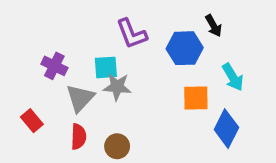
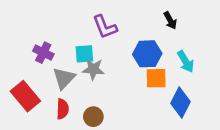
blue hexagon: (185, 48) -> (147, 54), moved
red rectangle: (32, 121) -> (25, 96), size x1.6

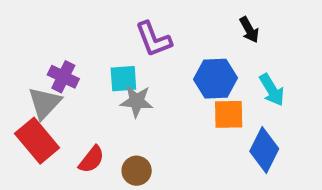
gray triangle: (64, 78) -> (45, 103), moved
red semicircle: (63, 109) -> (91, 159), turned 36

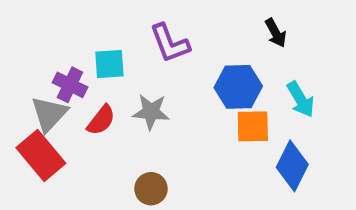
cyan square: (123, 79) -> (109, 64), moved
red semicircle: (91, 159) -> (101, 120), moved

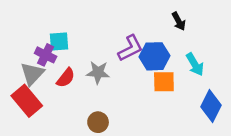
purple L-shape: (170, 43) -> (130, 48), moved, turned -96
cyan square: (109, 64) -> (59, 41), moved
blue diamond: (292, 166) -> (211, 106), moved

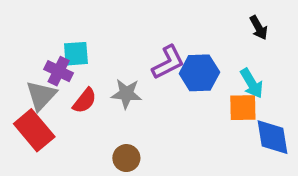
black arrow: (179, 21) -> (259, 28), moved
orange square: (164, 82) -> (243, 108), moved
blue diamond: (211, 106) -> (272, 137), turned -36

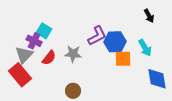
cyan square: (76, 54) -> (44, 31), turned 35
orange square: (243, 108) -> (123, 59), moved

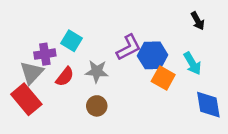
cyan square: (44, 31) -> (71, 41), moved
purple cross: (34, 41) -> (45, 54), turned -35
orange square: (123, 59) -> (163, 78), turned 30
brown circle: (73, 91) -> (97, 106), moved

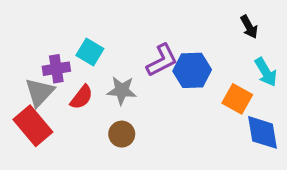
cyan arrow: (192, 63) -> (266, 72), moved
orange square: (163, 78) -> (237, 99), moved

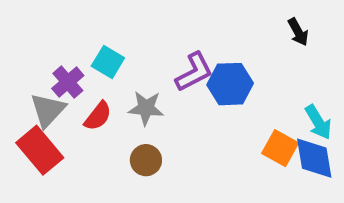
purple cross: (56, 69) -> (68, 82), turned -32
cyan arrow: (266, 72) -> (318, 122), moved
orange square: (237, 99) -> (280, 148), moved

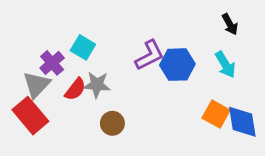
gray star: (146, 108) -> (97, 85), moved
cyan arrow: (318, 122) -> (225, 65), moved

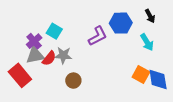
blue hexagon: (177, 65) -> (121, 23), moved
gray triangle: (37, 85) -> (35, 55), moved, turned 36

